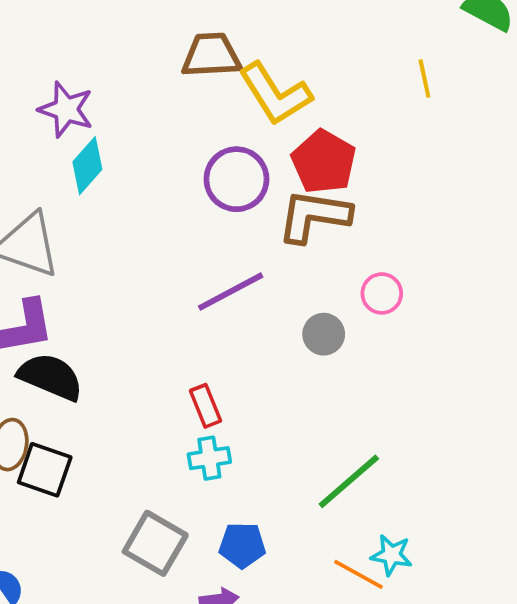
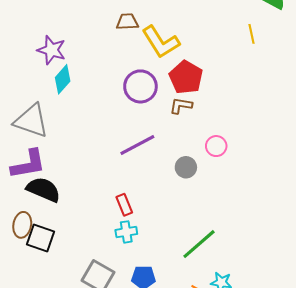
brown trapezoid: (211, 55) -> (127, 22), size x0.7
yellow line: (424, 78) -> (252, 34), moved
brown L-shape: (314, 216) -> (181, 106), size x0.6

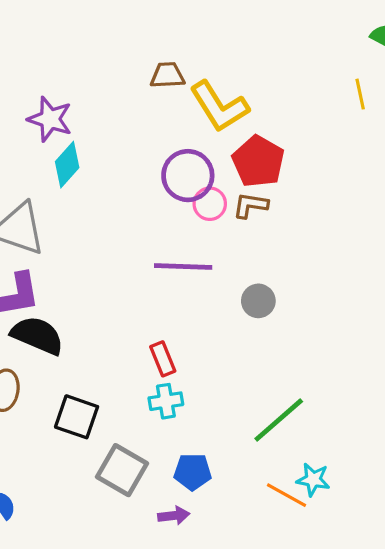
purple line: (137, 145) -> (183, 266), turned 30
pink circle: (216, 146) -> (210, 204), moved
black square: (40, 238) -> (77, 417), moved

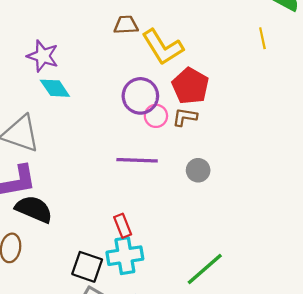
cyan diamond: (67, 165) -> (55, 88), turned -76
gray circle: (258, 301) -> (198, 170), moved
cyan cross: (166, 401) -> (125, 256), size x1.5
black square: (77, 417) -> (87, 267), moved

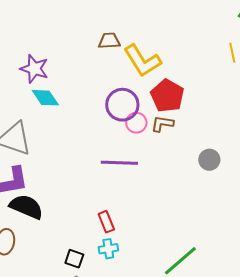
gray circle: (198, 170) -> (209, 160), moved
cyan cross: (125, 256) -> (108, 249), size x0.6
black square: (87, 267) -> (74, 259), size x0.7

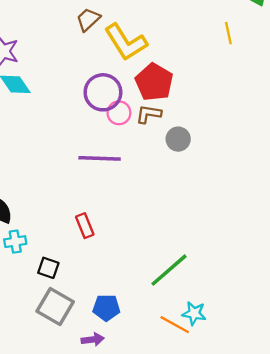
brown trapezoid: (109, 41) -> (88, 19), turned -40
gray circle: (209, 160) -> (178, 139), moved
cyan cross: (108, 249) -> (15, 242), moved

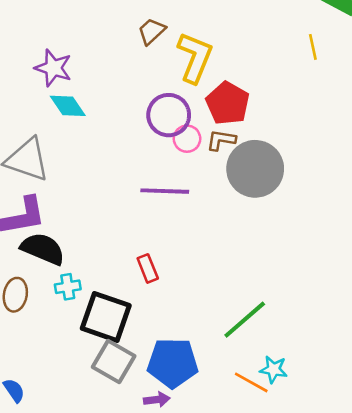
yellow L-shape: (126, 42) -> (195, 57), turned -126
gray circle: (178, 139) -> (255, 169), size x2.0
black square: (48, 268) -> (106, 317), size x2.0
blue pentagon: (106, 308) -> (173, 363), size x1.6

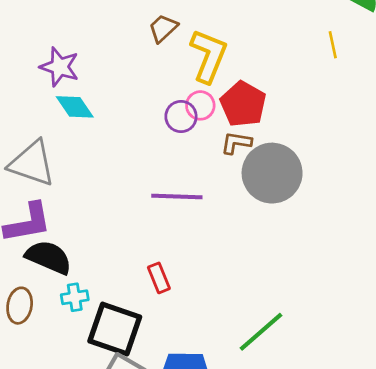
purple circle: (169, 115) -> (181, 117), size x0.7
pink circle: (187, 139) -> (200, 105), moved

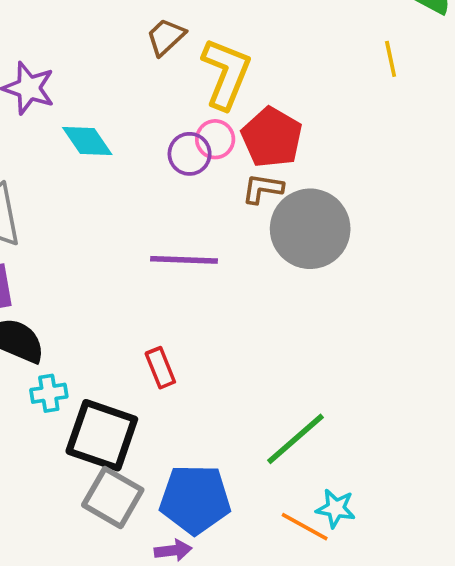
cyan diamond: (75, 107) -> (87, 141), moved

